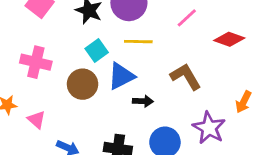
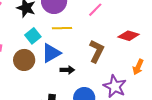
red diamond: (229, 39) -> (129, 36), moved
brown L-shape: (186, 77) -> (97, 51), turned 60

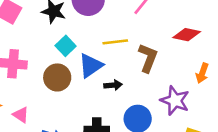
yellow line: (62, 28) -> (115, 42), moved

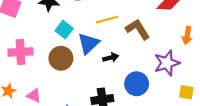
brown L-shape: (148, 58) -> (138, 29), turned -45
purple star: (175, 100) -> (167, 63), turned -30

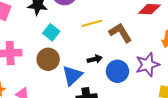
blue triangle: (88, 43) -> (72, 76), moved
blue circle: (137, 84) -> (117, 71), moved

